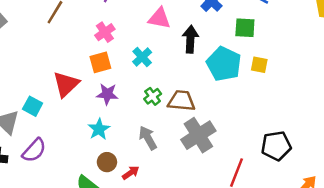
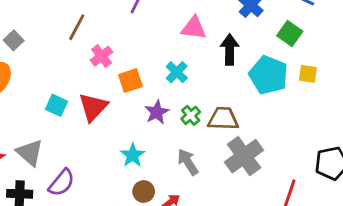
green square: (245, 28) -> (290, 34), turned 35
pink cross: (105, 32) -> (102, 56), moved
purple star: (107, 94) -> (157, 112), moved, turned -30
cyan square: (33, 106) -> (56, 105), moved

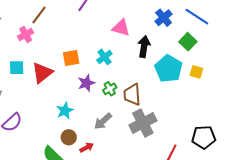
pink cross: (102, 56) -> (26, 34), moved
cyan square: (56, 105) -> (17, 68), turned -35
brown trapezoid: (223, 119) -> (132, 95), turned -105
gray arrow: (188, 162) -> (103, 121), turned -108

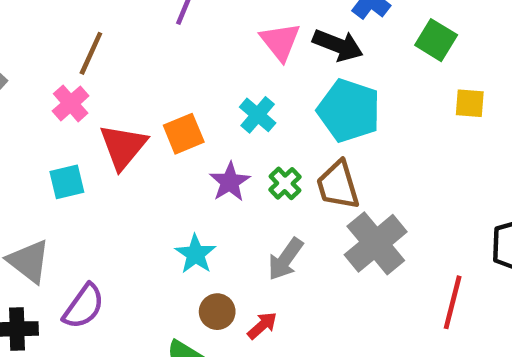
pink triangle: (121, 28) -> (280, 42), turned 48
black arrow: (144, 47) -> (338, 45), moved, turned 115
cyan pentagon: (169, 69) -> (349, 111), moved
red triangle: (42, 73) -> (123, 146), moved

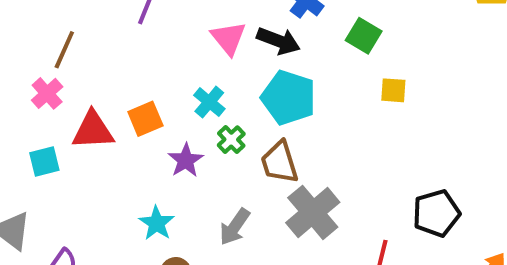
red triangle: (123, 146) -> (93, 130), turned 48
green cross: (285, 183) -> (231, 140), moved

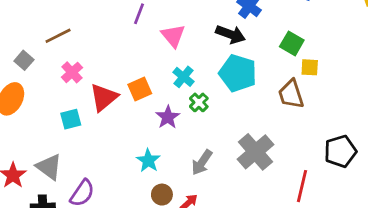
green square: (364, 36) -> (292, 43), moved
pink triangle: (228, 38) -> (173, 36), moved
brown line: (64, 50) -> (58, 36), moved, turned 40
red triangle: (93, 130) -> (104, 97), turned -36
brown trapezoid: (280, 162) -> (291, 94), moved

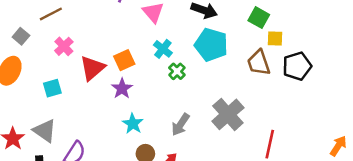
purple star: (168, 117) -> (122, 89), moved
cyan square: (71, 119) -> (52, 88), moved
black pentagon: (340, 151) -> (297, 66), moved

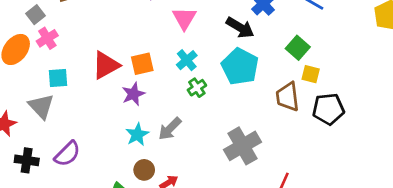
pink cross: (64, 46) -> (47, 38), moved
gray arrow: (180, 125) -> (170, 129), moved
gray triangle: (45, 131) -> (41, 106), moved

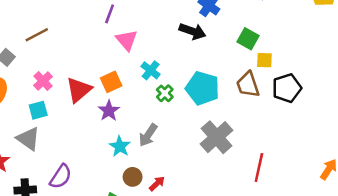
pink triangle: (184, 18) -> (127, 40), moved
pink cross: (47, 38) -> (43, 81), moved
cyan pentagon: (240, 67) -> (203, 88), moved

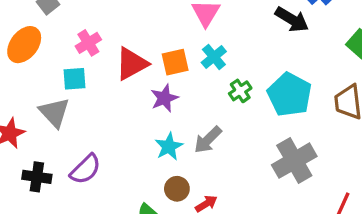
cyan cross: (151, 70) -> (214, 57), moved

